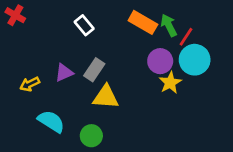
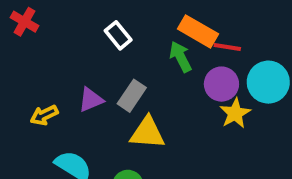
green arrow: (169, 25) -> (181, 57), moved
red line: (186, 37) -> (227, 47), moved, turned 66

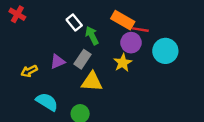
green arrow: (181, 57) -> (92, 36), moved
purple circle: (221, 84) -> (131, 43), moved
yellow star: (235, 113) -> (123, 63), moved

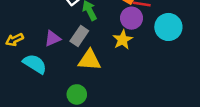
yellow arrow: (29, 71) -> (14, 40), moved
cyan semicircle: (47, 102) -> (35, 64), moved

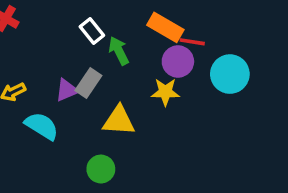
gray rectangle: (79, 36) -> (88, 83), moved
yellow star: (123, 40) -> (165, 92), turned 30

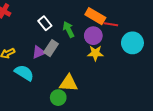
white rectangle: (92, 31) -> (45, 23), moved
purple circle: (178, 62) -> (93, 36), moved
yellow triangle: (119, 121) -> (69, 83), moved

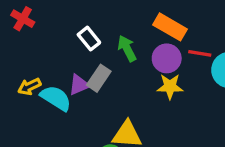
red line: (111, 24) -> (200, 53), moved
cyan semicircle: (24, 73) -> (56, 98), moved

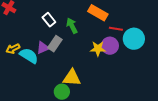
purple circle: (167, 58) -> (110, 46), moved

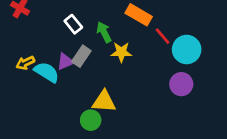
red line: (116, 29) -> (163, 36), turned 40
purple circle: (110, 46) -> (181, 84), moved
yellow star: (98, 49) -> (121, 52), moved

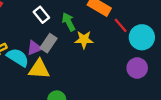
yellow triangle: (104, 101) -> (39, 69), moved

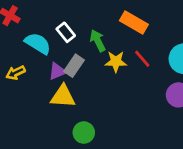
red line: (121, 25) -> (142, 59), moved
cyan semicircle: (18, 57) -> (38, 43), moved

